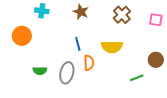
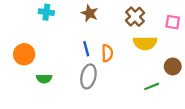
orange circle: (22, 36) -> (24, 54), moved
yellow semicircle: (112, 47) -> (145, 43), moved
orange semicircle: (89, 63) -> (107, 53), moved
gray ellipse: (67, 73) -> (88, 76), moved

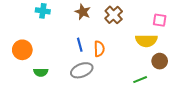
brown cross: (135, 17) -> (114, 15), moved
yellow semicircle: (145, 43) -> (146, 41), moved
gray ellipse: (88, 76) -> (82, 70), turned 55

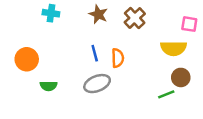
brown circle: (160, 61) -> (181, 77), moved

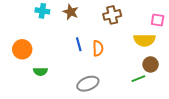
brown star: (98, 14) -> (71, 12), moved
brown cross: (135, 18) -> (112, 15), turned 30
gray ellipse: (97, 84) -> (88, 84), moved

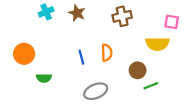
cyan cross: (42, 11) -> (46, 12), turned -32
blue line: (79, 44) -> (81, 57), moved
brown circle: (151, 64) -> (138, 70), moved

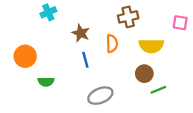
brown star: (77, 13) -> (81, 33), moved
yellow semicircle: (157, 44) -> (151, 46), moved
orange semicircle: (107, 53) -> (112, 44), moved

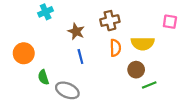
brown cross: (128, 17) -> (110, 21), moved
orange semicircle: (112, 44) -> (115, 48), moved
green semicircle: (46, 82) -> (43, 77), turned 72
gray ellipse: (100, 96) -> (67, 90), moved, turned 45

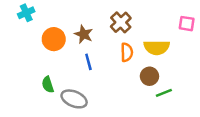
cyan cross: (46, 12) -> (26, 13), moved
brown cross: (110, 21) -> (121, 22), turned -30
orange circle: (24, 53) -> (54, 39), moved

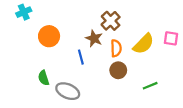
pink square: (187, 24) -> (171, 38), moved
brown star: (84, 34) -> (94, 38), moved
yellow semicircle: (157, 47) -> (144, 44), turned -45
brown circle: (149, 76) -> (118, 70), moved

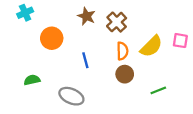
brown star: (94, 38) -> (86, 16), moved
green semicircle: (44, 78) -> (32, 80), moved, turned 96

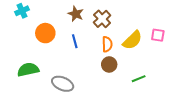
blue line: (85, 60) -> (75, 41), moved
green semicircle: (32, 80) -> (28, 70), size x1.5

